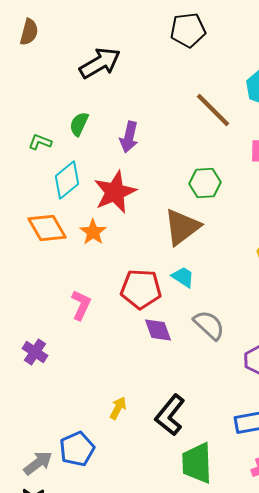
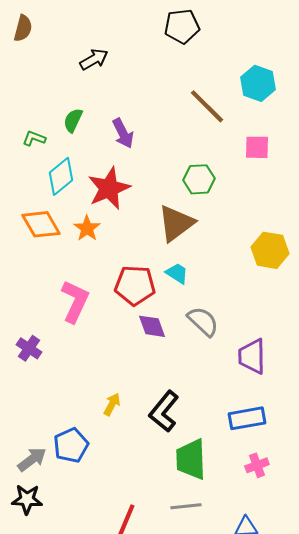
black arrow: (100, 63) -> (94, 59), size x0.7
purple arrow: (129, 137) -> (123, 133), turned -40
pink L-shape: (81, 305) -> (75, 301), size x1.4

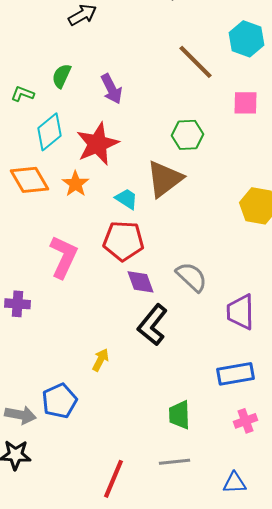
cyan trapezoid: (177, 273) -> (126, 199), moved
purple cross: (29, 348) -> (18, 304), turned -30
black L-shape: (164, 411) -> (152, 325), moved
gray arrow: (32, 459) -> (20, 415), turned 48
green trapezoid: (191, 459) -> (180, 415), size x0.7

